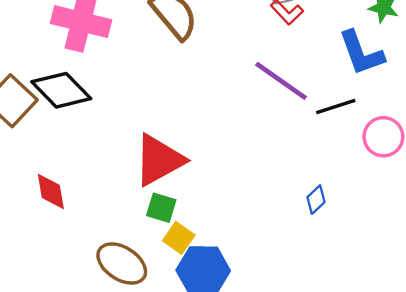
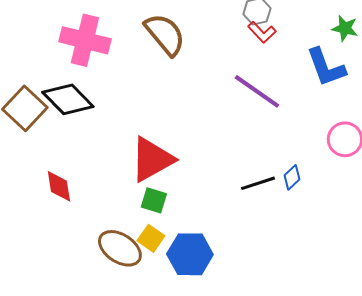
black line: (336, 107) -> (258, 183), moved
blue diamond: (316, 200) -> (292, 177), moved
yellow square: (179, 238) -> (151, 238), moved

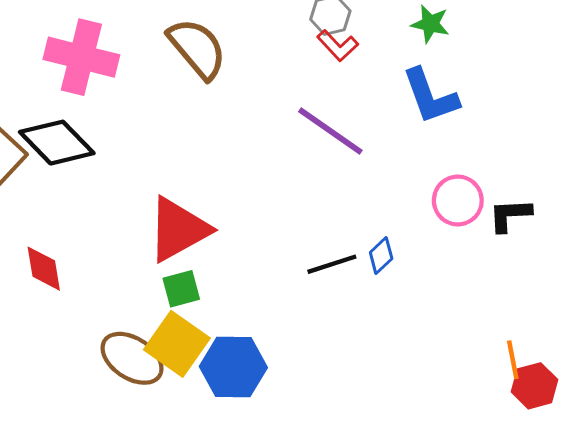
green star: (345, 28) -> (430, 24), moved
green square: (154, 200) -> (181, 289), turned -32
yellow square: (151, 238) -> (177, 344), size x1.6

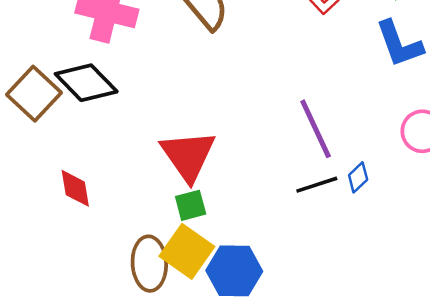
purple line: (330, 131) -> (316, 129), moved, turned 30
red triangle: (178, 229) -> (188, 156), turned -36
brown ellipse: (132, 358) -> (149, 264), turned 54

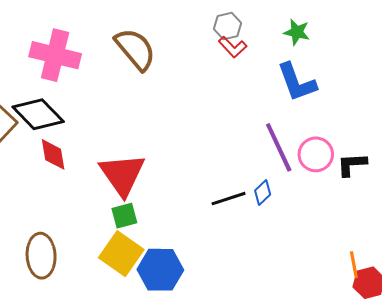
purple line: (316, 129) -> (279, 147), moved
red diamond: (75, 188) -> (53, 154), moved
brown ellipse: (149, 264) -> (41, 256), moved

